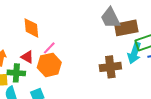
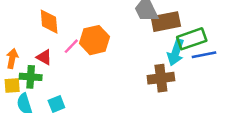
orange hexagon: (49, 65) -> (95, 40), moved
brown cross: (110, 67) -> (161, 78), moved

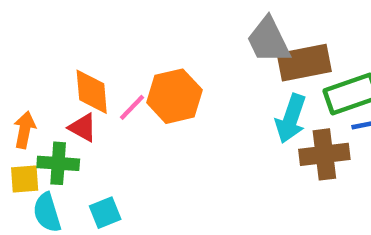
orange diamond: (49, 22) -> (92, 92), moved
cyan arrow: (176, 52) -> (291, 119), moved
brown cross: (161, 78) -> (324, 154), moved

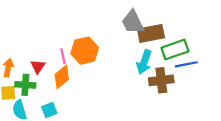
orange diamond: (92, 92) -> (62, 77), moved, turned 55
pink line: (132, 107) -> (63, 56), turned -56
red triangle: (83, 128) -> (38, 67), turned 35

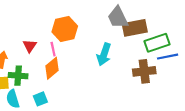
orange hexagon: (85, 51) -> (65, 29), moved
cyan arrow: (144, 62) -> (104, 54), moved
red triangle: (38, 67) -> (30, 46), moved

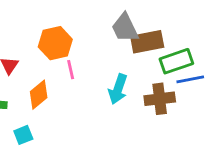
pink line: (53, 49) -> (71, 70), moved
cyan arrow: (104, 54) -> (118, 89), moved

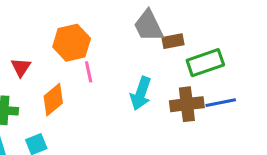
brown rectangle: (147, 42) -> (173, 41), size x0.6
blue line: (190, 79) -> (221, 103), moved

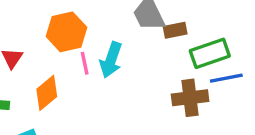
cyan arrow: (141, 93) -> (111, 60), moved
blue line: (221, 103) -> (226, 78), moved

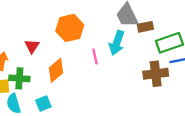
cyan arrow: (111, 60) -> (117, 43), moved
pink line: (85, 63) -> (95, 57), moved

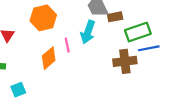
orange diamond: (56, 70) -> (49, 58), moved

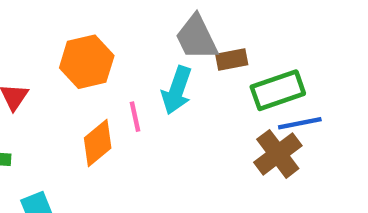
brown cross: (125, 61) -> (278, 154), moved, turned -30

